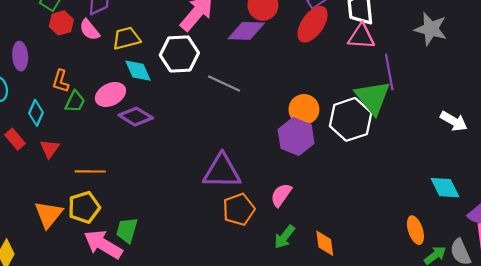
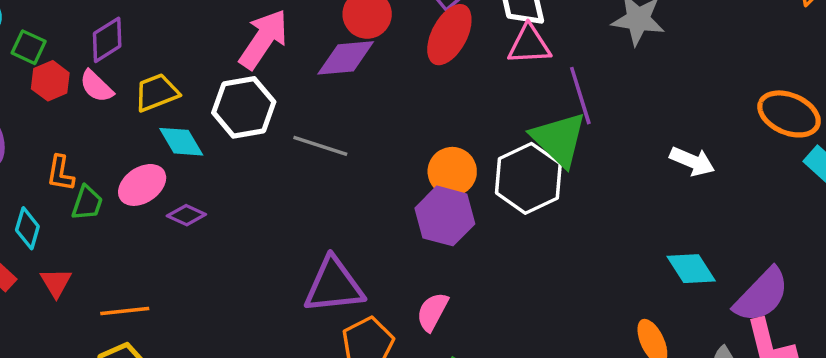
purple diamond: (136, 117) -> (186, 215), size x0.7

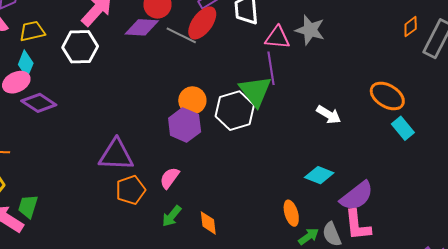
pink triangle: (529, 45) -> (277, 38), moved
cyan diamond: (181, 142) -> (26, 64), moved, turned 44
gray line: (320, 146) -> (181, 35), moved
purple diamond: (186, 215) -> (39, 103), size x1.6
cyan diamond: (691, 269) -> (319, 175), turned -44

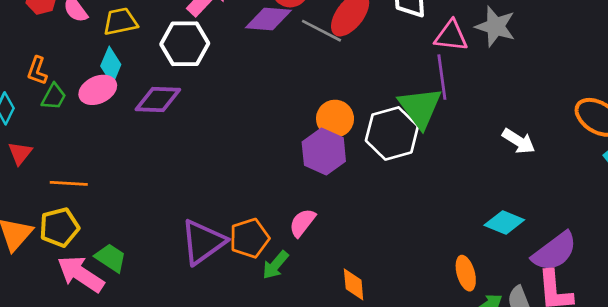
purple diamond: (39, 103) -> (158, 100), moved, turned -32
purple triangle: (116, 155) -> (203, 242), moved, turned -39
green trapezoid: (28, 206) -> (111, 258), turned 105
green arrow: (172, 216) -> (275, 265), moved

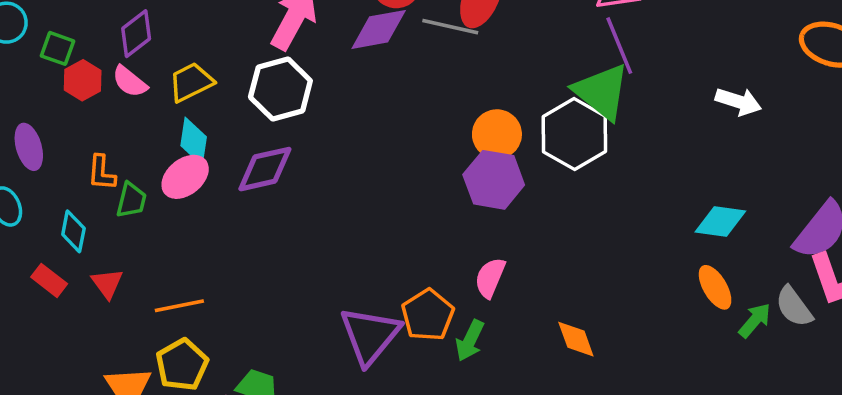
cyan diamond: (504, 222) -> (720, 222), moved

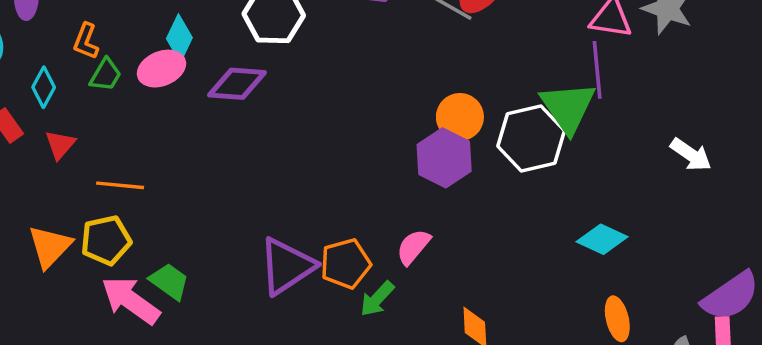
cyan diamond: (720, 222) -> (602, 239), moved

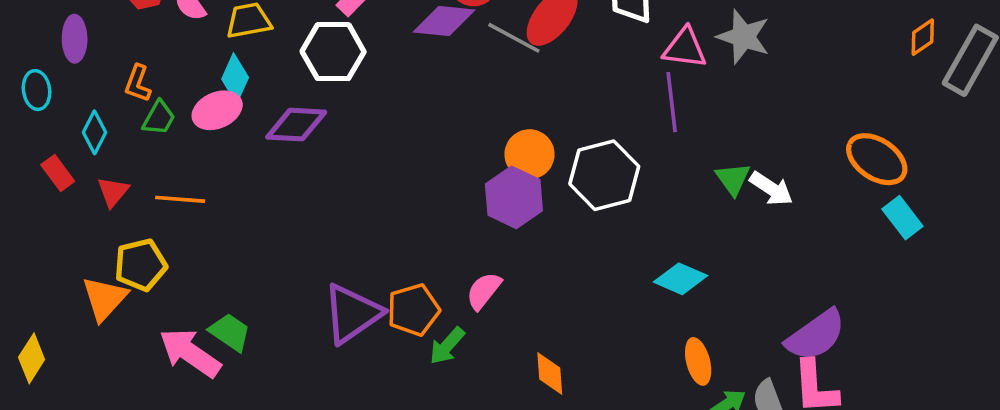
green triangle: (568, 107) -> (733, 179), moved, size x0.6
orange line: (120, 185) -> (180, 199), moved
yellow pentagon: (106, 240) -> (141, 265), moved

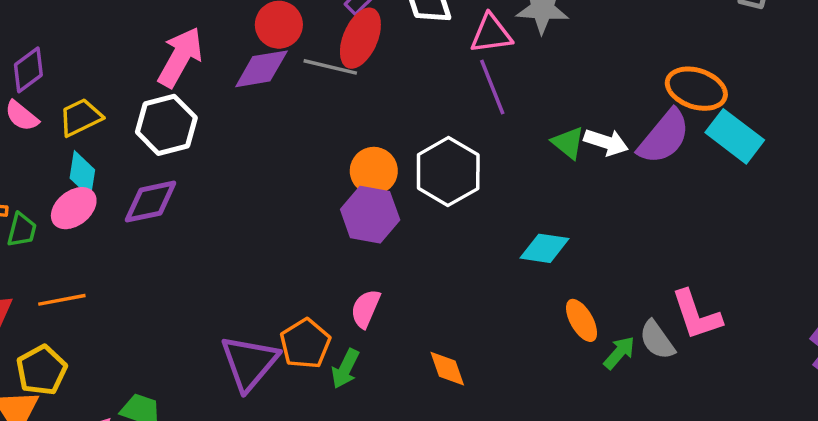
cyan rectangle: (902, 218) -> (735, 136), size x1.4
purple semicircle: (816, 335) -> (664, 137), moved

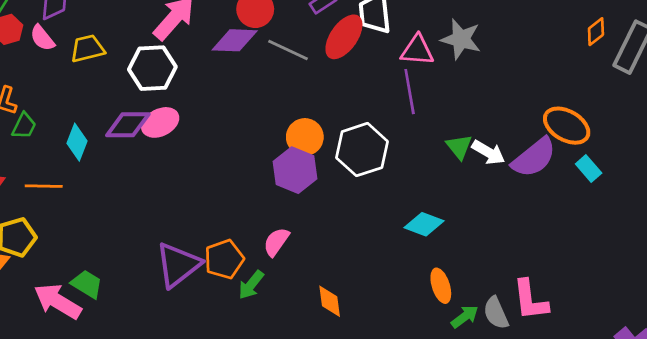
red ellipse: (360, 38) -> (344, 37), moved
cyan rectangle: (735, 136) -> (589, 169), size x0.6
cyan diamond: (82, 174) -> (77, 142), moved
pink ellipse: (74, 208) -> (160, 122), moved

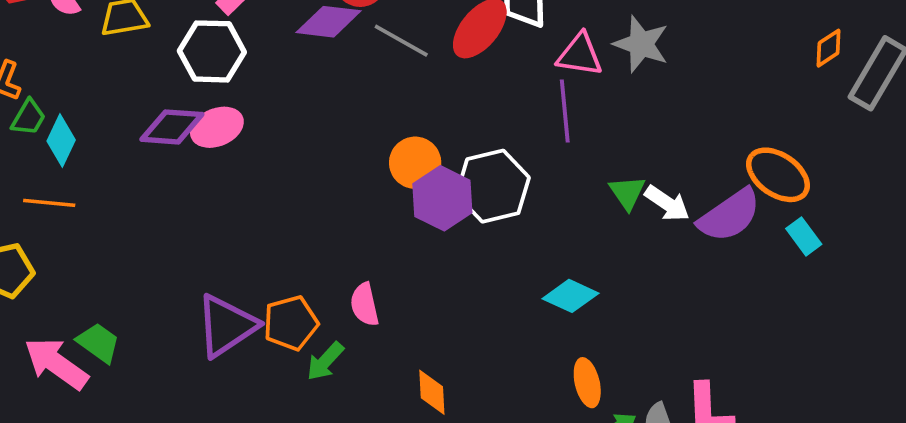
cyan diamond: (77, 142) -> (61, 141), moved
purple hexagon: (295, 170) -> (442, 198), moved
pink semicircle: (276, 242) -> (365, 304), turned -52

